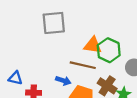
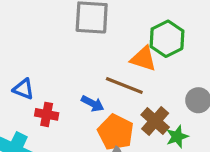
green hexagon: (109, 50) -> (167, 39), moved

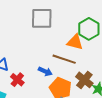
red cross: (47, 114) -> (17, 80), turned 32

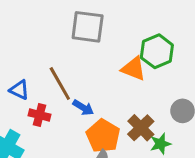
brown line: (64, 59) -> (60, 84), moved, turned 35
red cross: (17, 80) -> (39, 115), turned -32

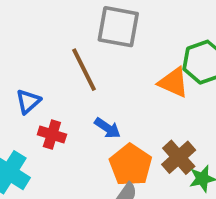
brown line: (60, 84) -> (84, 70), moved
blue triangle: (19, 90) -> (28, 101), turned 50

